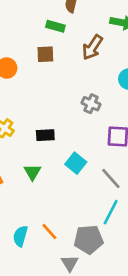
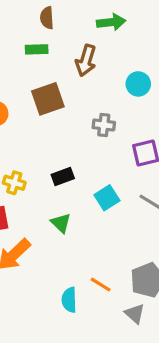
brown square: (45, 54) -> (48, 99), moved, size x1.5
cyan square: (76, 163) -> (107, 198), turned 36

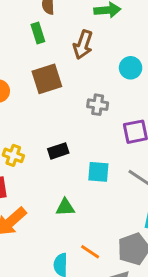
green rectangle: (37, 49) -> (38, 33), turned 72
cyan square: (107, 198) -> (98, 172), turned 35
green triangle: (61, 223) -> (65, 207), moved, turned -48

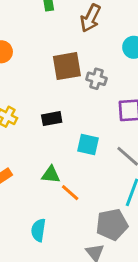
brown square: (47, 79) -> (67, 66), moved
orange line: (90, 252) -> (70, 193), moved

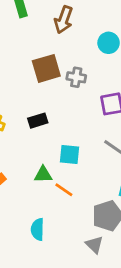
cyan square: (88, 145) -> (70, 154), moved

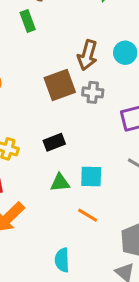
brown arrow: (64, 20) -> (87, 55), moved
green triangle: (43, 175) -> (60, 183), moved

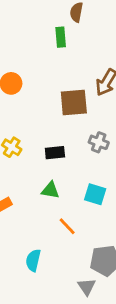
gray cross: (93, 92) -> (99, 142), moved
cyan square: (91, 177) -> (95, 194), moved

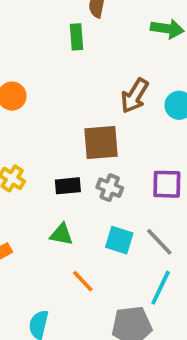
brown square: (74, 102) -> (101, 143), moved
gray cross: (99, 142) -> (110, 188), moved

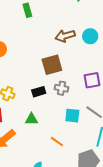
brown arrow: (135, 96) -> (65, 36), turned 54
green triangle: (61, 234) -> (31, 119), moved

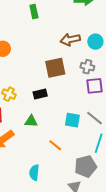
gray cross: (61, 88) -> (87, 67), moved

